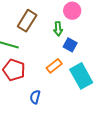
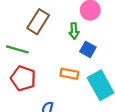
orange rectangle: (54, 66) -> (69, 74), turned 49

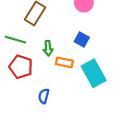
green arrow: (74, 31) -> (48, 48), moved

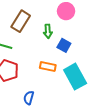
green arrow: (48, 48) -> (48, 31), moved

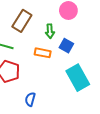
orange rectangle: (48, 67) -> (43, 53), moved

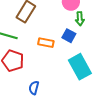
green arrow: (50, 31) -> (80, 19), moved

